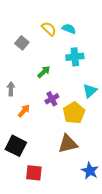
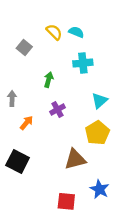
green arrow: (44, 72) -> (49, 80), turned -32
yellow pentagon: (74, 113) -> (97, 133), moved
red square: (34, 173) -> (66, 201), moved

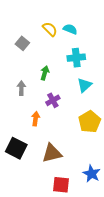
gray arrow: (12, 98) -> (21, 88), moved
cyan triangle: (100, 101) -> (84, 85), moved
orange arrow: (26, 123) -> (36, 119), moved, turned -32
brown triangle: (75, 159) -> (52, 153), moved

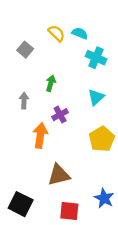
cyan cross: (76, 58) -> (96, 58), moved, turned 30
orange arrow: (36, 119) -> (40, 136), size x1.5
black square: (16, 148) -> (21, 204), moved

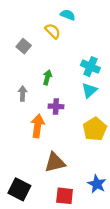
cyan semicircle: (80, 33) -> (68, 15), moved
cyan cross: (96, 58) -> (90, 67), moved
purple cross: (60, 115) -> (56, 106), turned 32

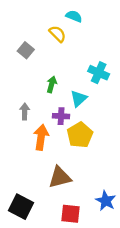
cyan triangle: (89, 90) -> (79, 98), moved
gray arrow: (23, 94) -> (25, 111), moved
yellow pentagon: (95, 129) -> (80, 135), moved

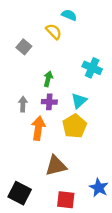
cyan triangle: (79, 98) -> (79, 101), moved
purple cross: (61, 116) -> (49, 102), moved

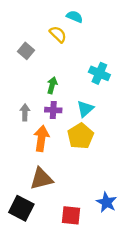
brown triangle: (56, 166) -> (41, 179), moved

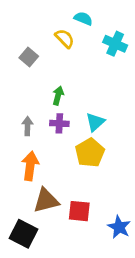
cyan cross: (99, 73) -> (115, 44), moved
orange arrow: (41, 138) -> (30, 166), moved
red square: (71, 215) -> (79, 211), moved

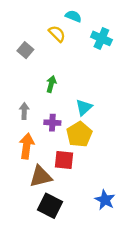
purple cross: (59, 123) -> (52, 123), moved
red square: (79, 211) -> (64, 160), moved
black square: (23, 234) -> (50, 206), moved

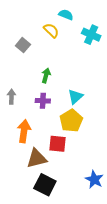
gray arrow: (24, 111) -> (11, 97), moved
purple cross: (52, 123) -> (43, 101), moved

